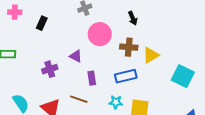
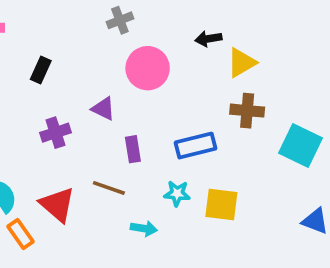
black arrow: (133, 18) -> (208, 39), turned 104
black rectangle: (42, 23) -> (41, 70), moved
brown cross: (129, 47) -> (247, 111), moved
yellow triangle: (151, 55) -> (242, 63), moved

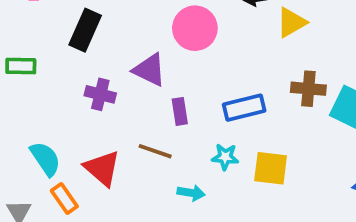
black rectangle: (41, 70) -> (85, 30), size x1.5
purple triangle: (103, 109) -> (149, 70), size x1.4
brown cross: (247, 111) -> (308, 89), moved
purple cross: (55, 133) -> (100, 94), turned 32

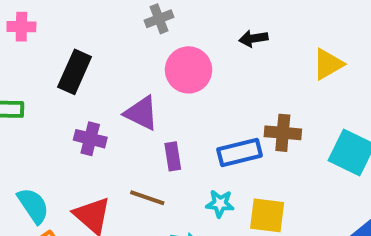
yellow triangle: (291, 22) -> (328, 64), moved
brown cross: (308, 89) -> (283, 133), moved

